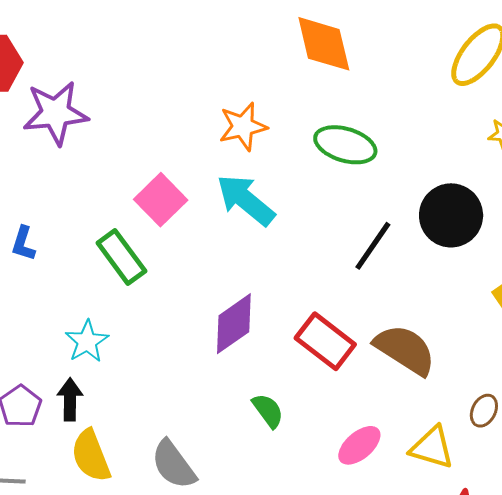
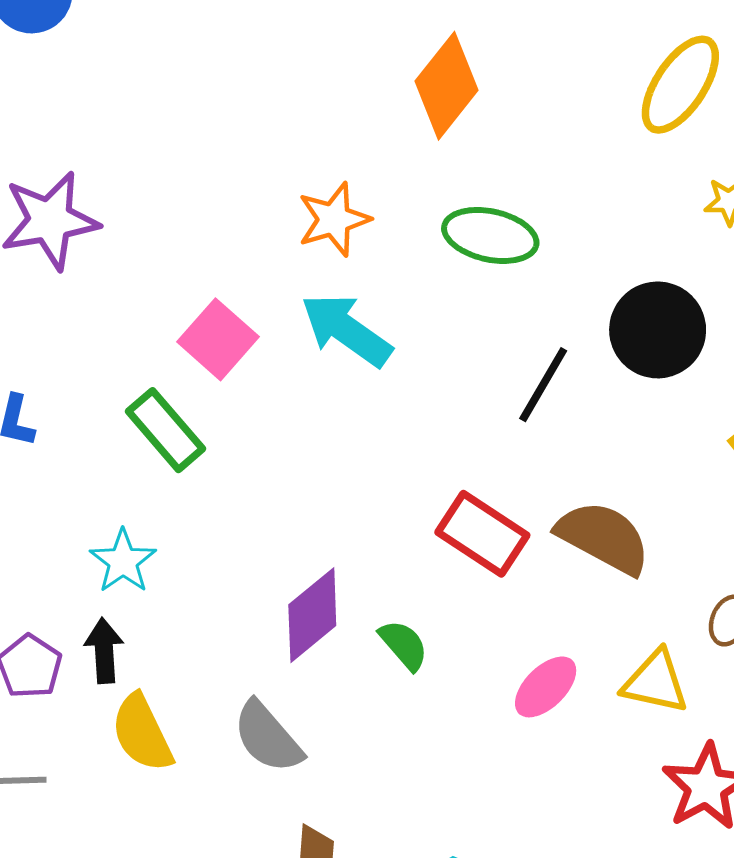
orange diamond: (324, 44) -> (446, 86), turned 56
purple diamond: (234, 324) -> (312, 615), moved

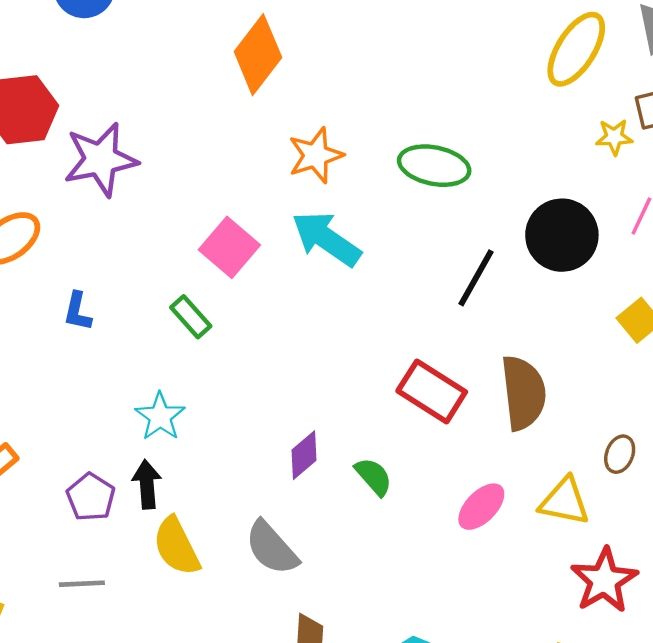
orange diamond: (446, 86) -> (258, 55), moved
green rectangle: (166, 430) -> (191, 317), size x0.7
brown semicircle: (603, 537) -> (523, 393), turned 56
purple diamond: (312, 615) -> (304, 455), size x0.7

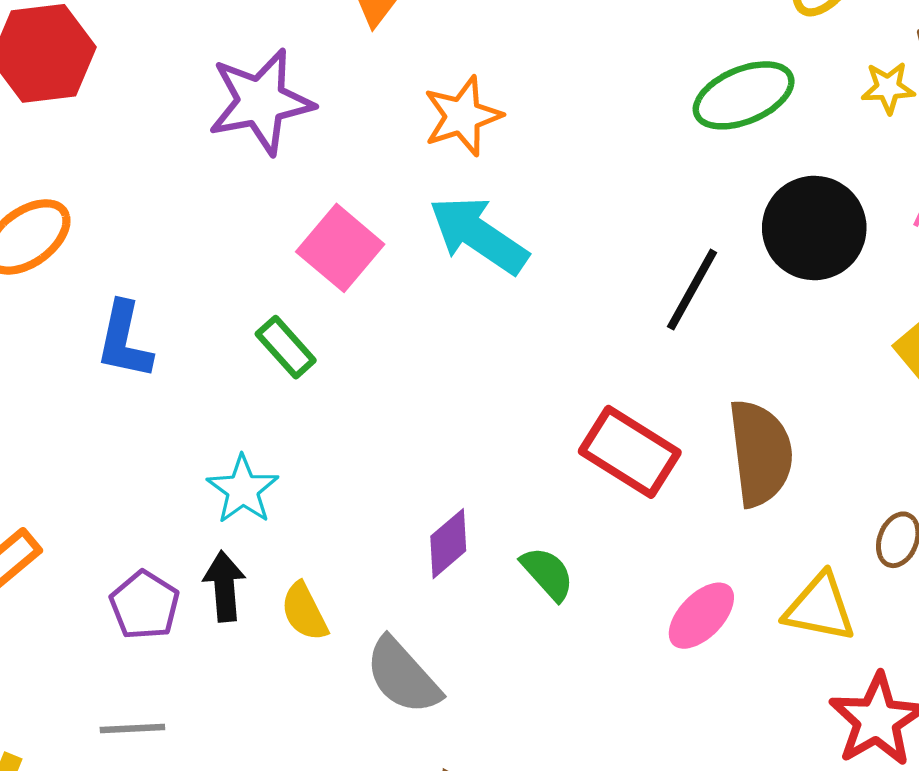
purple star: (101, 159) -> (261, 102), moved
green ellipse: (434, 166) -> (744, 95), moved, turned -34
blue L-shape: (78, 311) -> (124, 340), size x1.4
yellow semicircle: (177, 546) -> (304, 612), moved, size x0.7

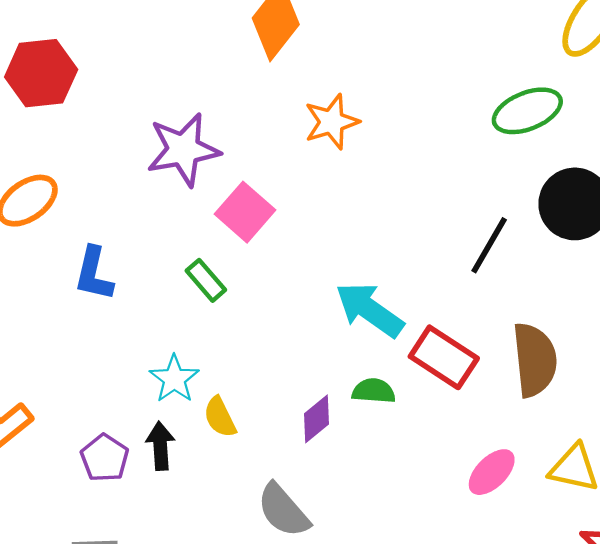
purple star: (261, 102) -> (183, 150), moved
cyan arrow: (479, 235) -> (369, 310), moved
green semicircle: (547, 574) -> (374, 391), moved, turned -45
yellow semicircle: (304, 612) -> (220, 417), moved

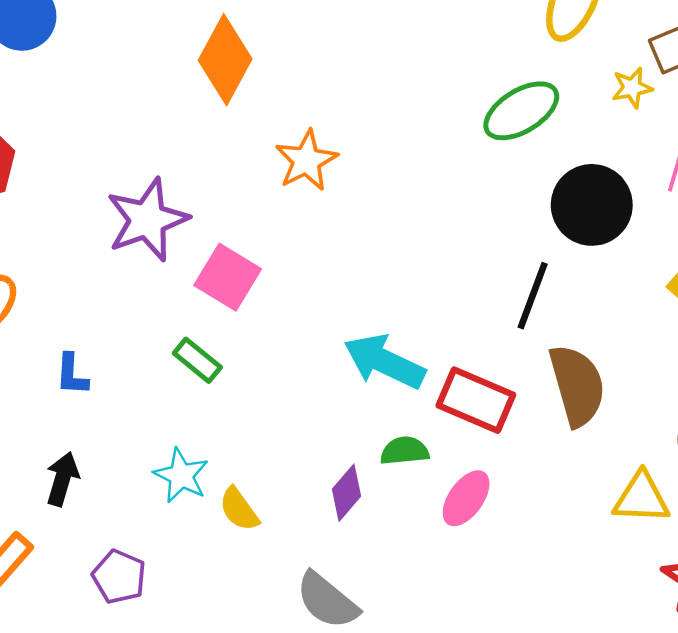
black line: (489, 245) -> (533, 296), moved
blue L-shape: (94, 274) -> (72, 374), size x0.7
black arrow: (160, 446) -> (62, 479), moved, turned 30
pink ellipse: (492, 472) -> (466, 498), moved

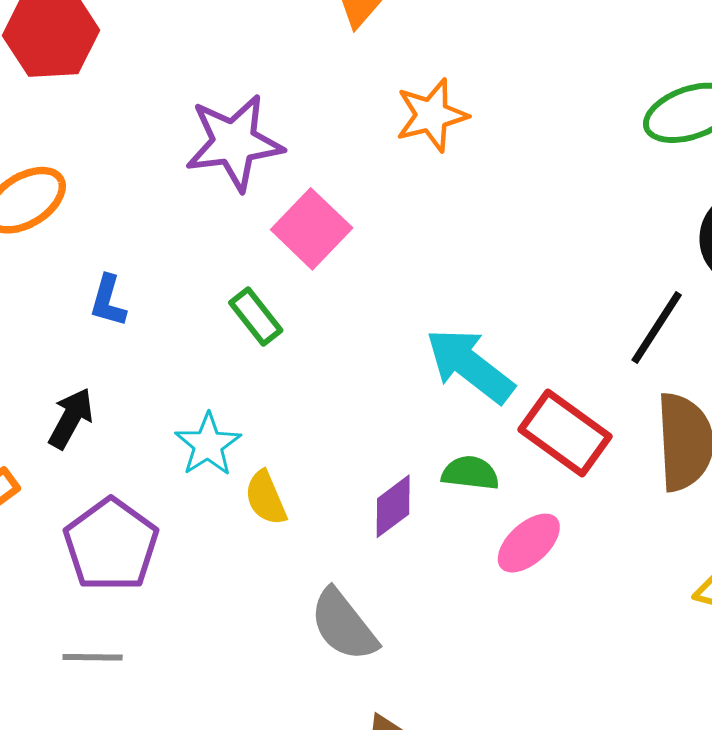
purple pentagon: (119, 577) -> (111, 545), size x1.5

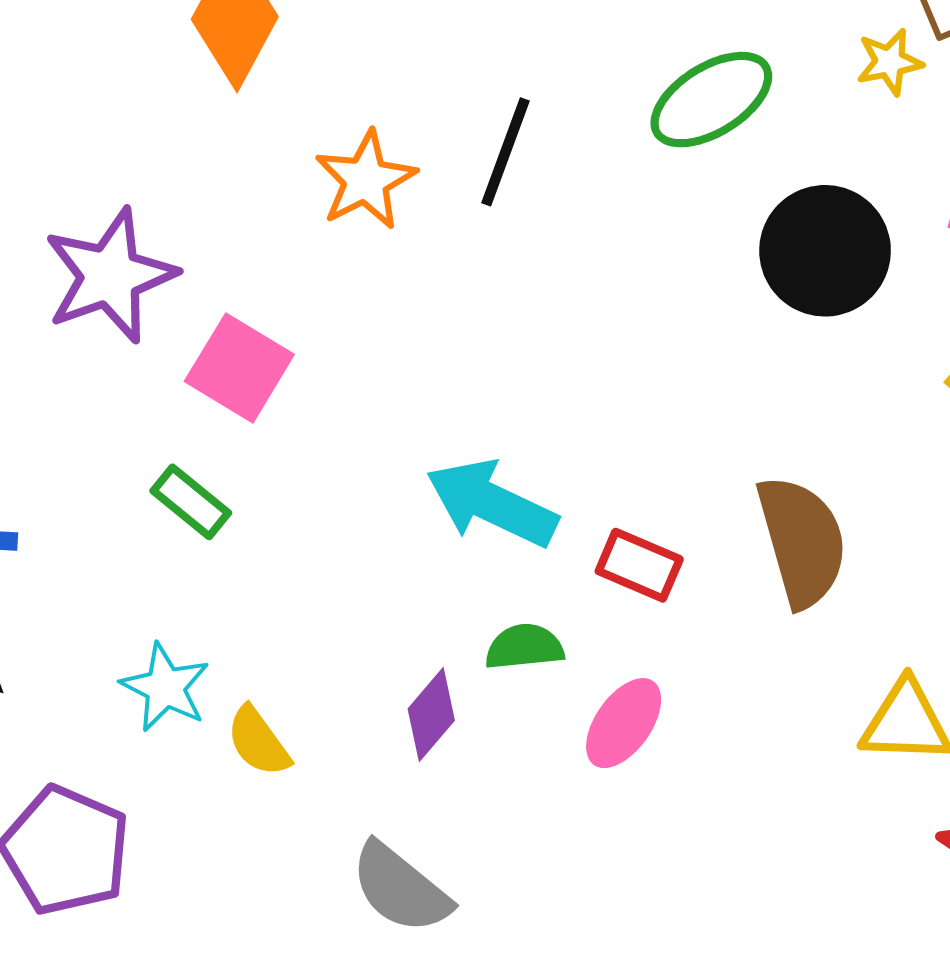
black line: (657, 328) -> (506, 152), moved
red rectangle: (565, 433) -> (639, 565), size x0.7

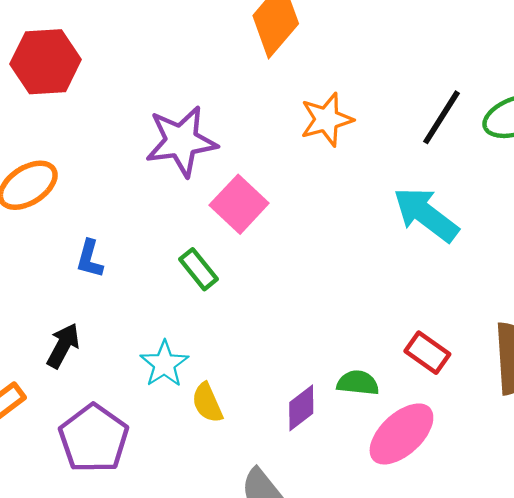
black line: (506, 152) -> (441, 117), moved
cyan arrow: (492, 503) -> (426, 214), moved
pink ellipse: (624, 723) -> (401, 434), size x1.4

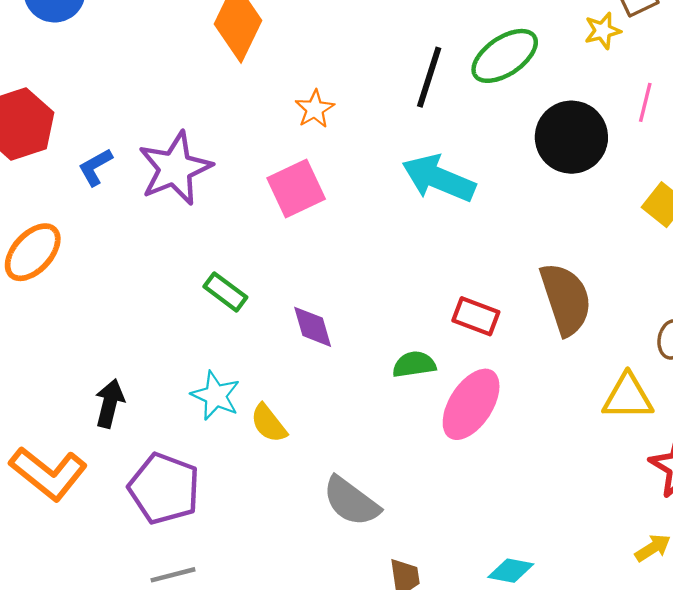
orange star: (327, 119) -> (315, 109), size x0.7
pink square: (239, 204) -> (296, 189), moved, turned 36
blue L-shape: (90, 259) -> (95, 167), moved, turned 60
purple diamond: (301, 408) -> (313, 327), moved, turned -54

